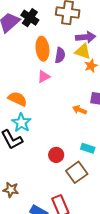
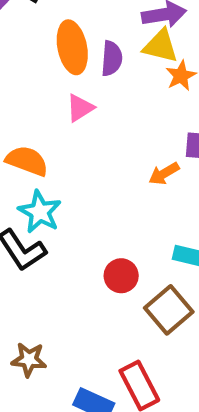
orange arrow: (80, 110) -> (164, 174), turned -48

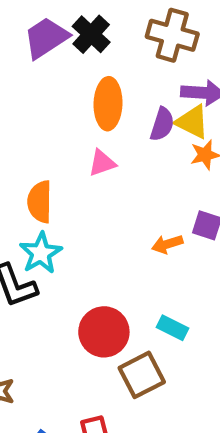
purple semicircle: (112, 58) -> (162, 124), moved
orange semicircle: (27, 161) -> (40, 202), turned -123
red circle: (121, 276) -> (104, 332), size x1.5

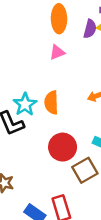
orange semicircle: (40, 202) -> (51, 102), moved

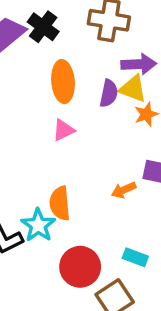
cyan star: (25, 104) -> (38, 225), moved

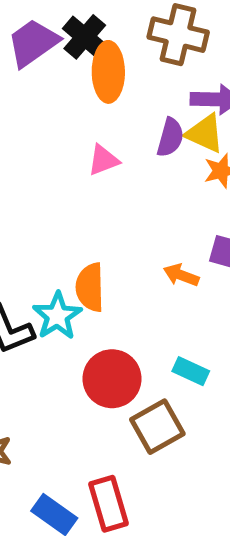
orange ellipse: (63, 82) -> (108, 72), moved
pink triangle: (63, 130) -> (103, 160), moved
orange arrow: (124, 190) -> (181, 275), turned 40

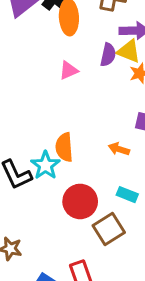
orange arrow: (181, 275) -> (119, 149), moved

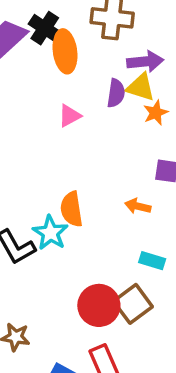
red circle: (80, 201) -> (99, 305), moved

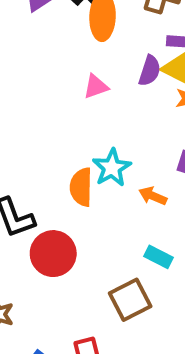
cyan star: (50, 233) -> (112, 168), moved
red circle: (99, 305) -> (53, 254), moved

